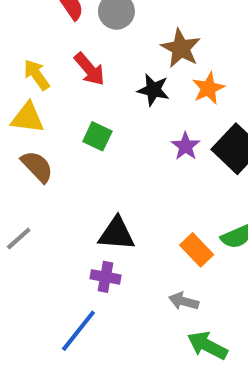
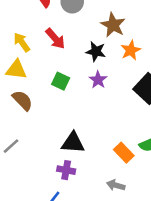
purple star: (186, 146) -> (98, 80), moved

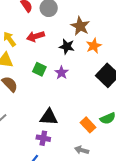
red arrow: (55, 39) -> (35, 36), turned 114
purple star: (98, 80) -> (61, 73), moved

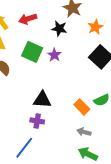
orange star: (94, 46) -> (95, 27), moved
green square: (39, 69) -> (32, 52), size x1.5
gray arrow: (82, 150) -> (84, 132), moved

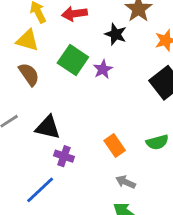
black triangle: (42, 100) -> (48, 127), moved
orange rectangle: (82, 107) -> (115, 145), moved

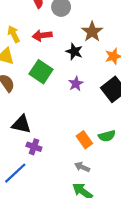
purple star: (103, 69) -> (76, 84), moved
orange rectangle: (115, 145) -> (84, 140), moved

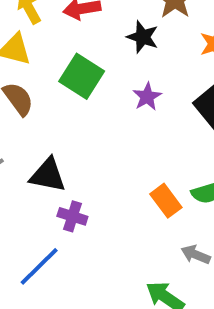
gray arrow: (82, 167) -> (196, 255), moved

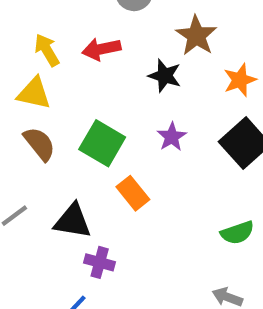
green square: (82, 76) -> (102, 143), moved
orange rectangle: (166, 201) -> (133, 193), moved

